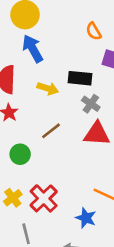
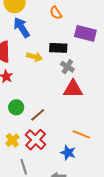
orange semicircle: (94, 31) -> (56, 13), moved
brown line: (51, 131) -> (38, 115), moved

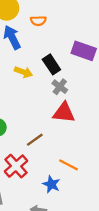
orange semicircle: (56, 13) -> (38, 21), moved, turned -64
black rectangle: (58, 48) -> (51, 64), turned 48
brown line: (38, 115) -> (35, 140), moved

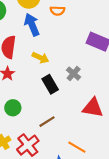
black rectangle: (51, 64) -> (50, 84), moved
red triangle: (64, 113) -> (93, 108), moved

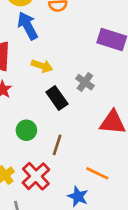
green circle: (13, 108) -> (26, 130), moved
brown line: (47, 122) -> (57, 145), turned -35

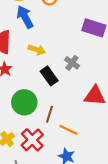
green circle: (26, 130) -> (24, 102), size x1.5
orange line: (97, 173) -> (68, 130), moved

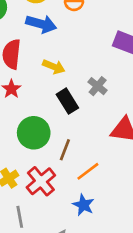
blue arrow: (25, 17) -> (41, 24), turned 130
orange line: (68, 130) -> (88, 171), turned -66

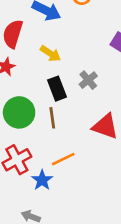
brown line: (65, 150) -> (52, 118), moved, turned -40
blue star: (83, 205) -> (42, 180), moved

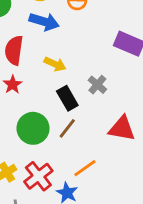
brown line: (52, 118) -> (67, 128), turned 55

